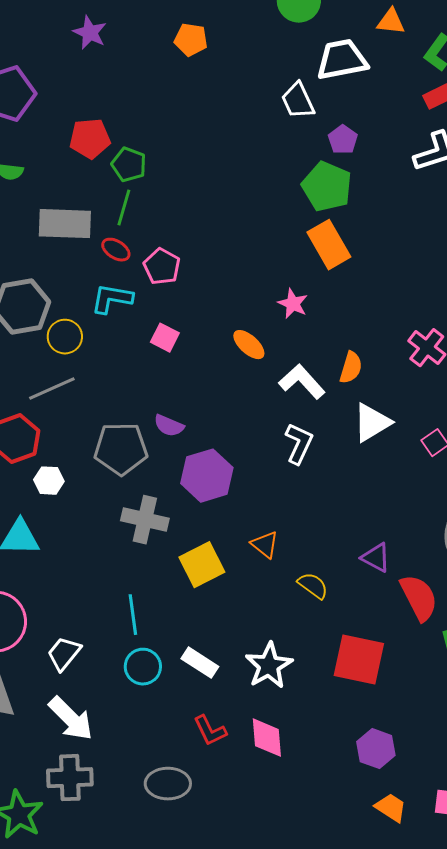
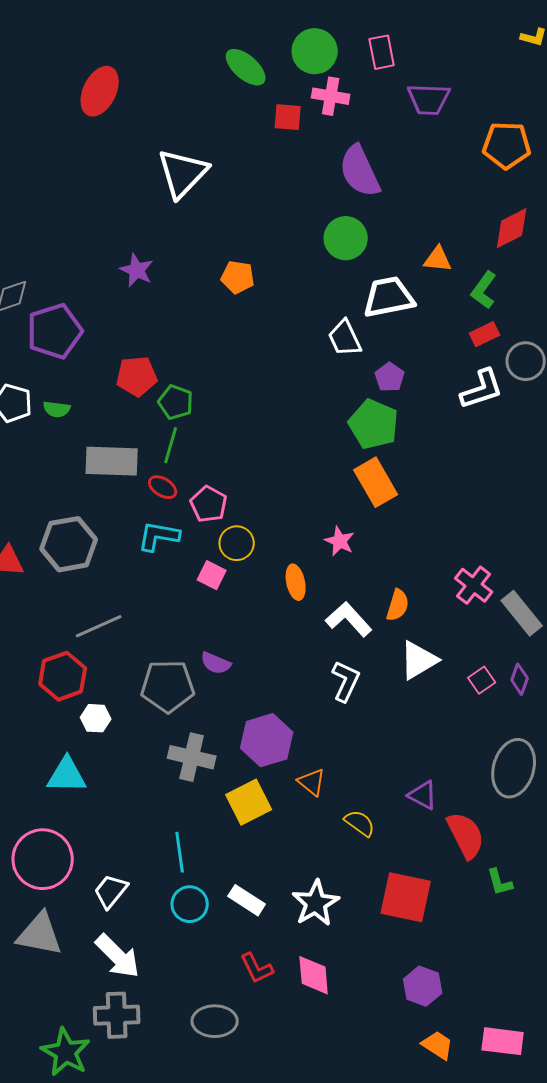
yellow circle: (65, 337) -> (237, 543), moved
orange ellipse: (249, 345) -> (296, 582), turned 36
purple hexagon: (207, 476) -> (267, 740), moved

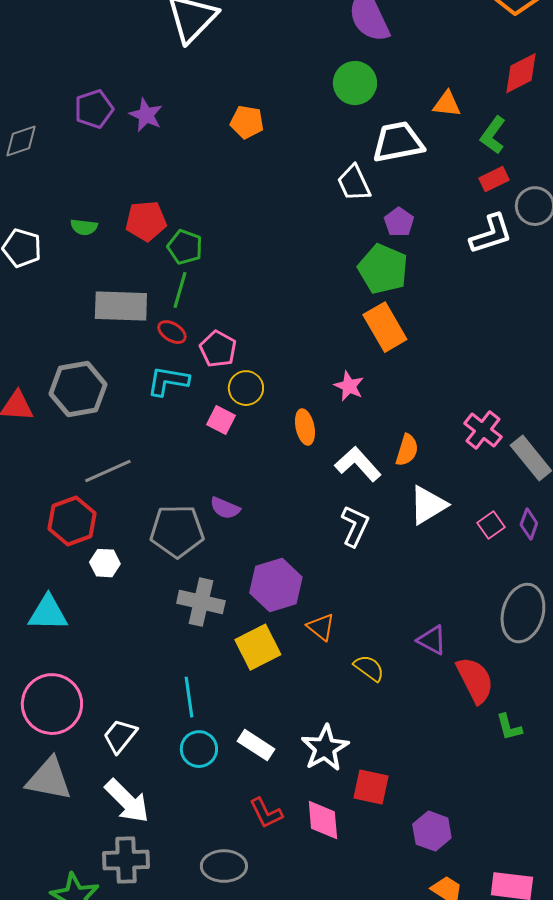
purple pentagon: (55, 331) -> (94, 109), moved, size x0.7
green semicircle: (57, 409) -> (84, 227), moved
cyan triangle: (67, 775) -> (48, 613), moved
red square: (406, 897) -> (371, 787), moved, size x0.7

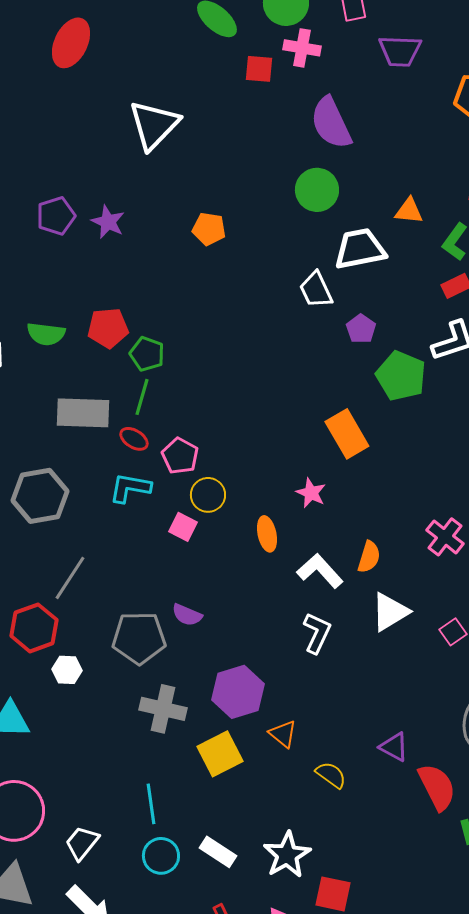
green semicircle: (84, 227) -> (46, 334), size x1.4
green pentagon: (383, 269) -> (401, 376), moved
gray line: (108, 471) -> (70, 578), turned -33

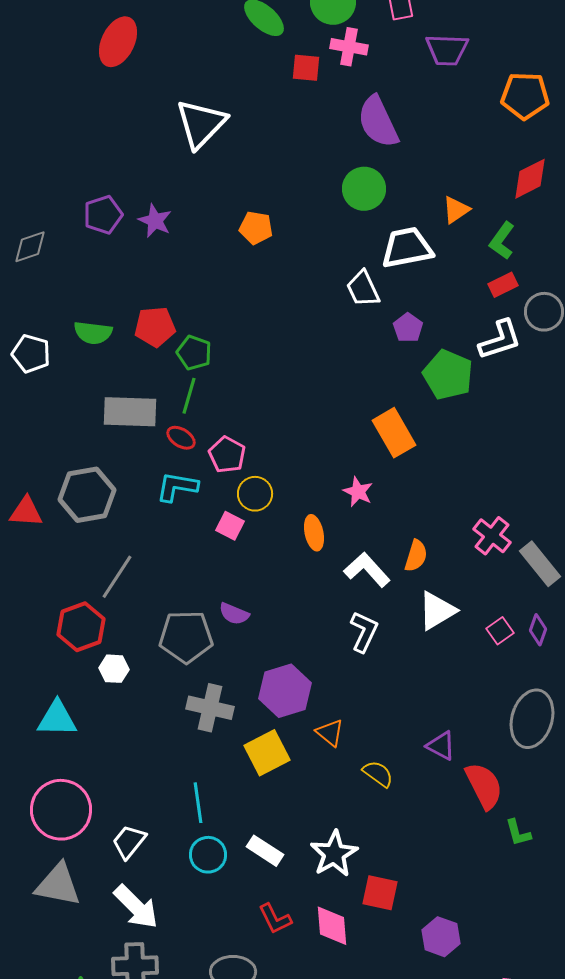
orange triangle: (409, 211) -> (456, 210), turned -40

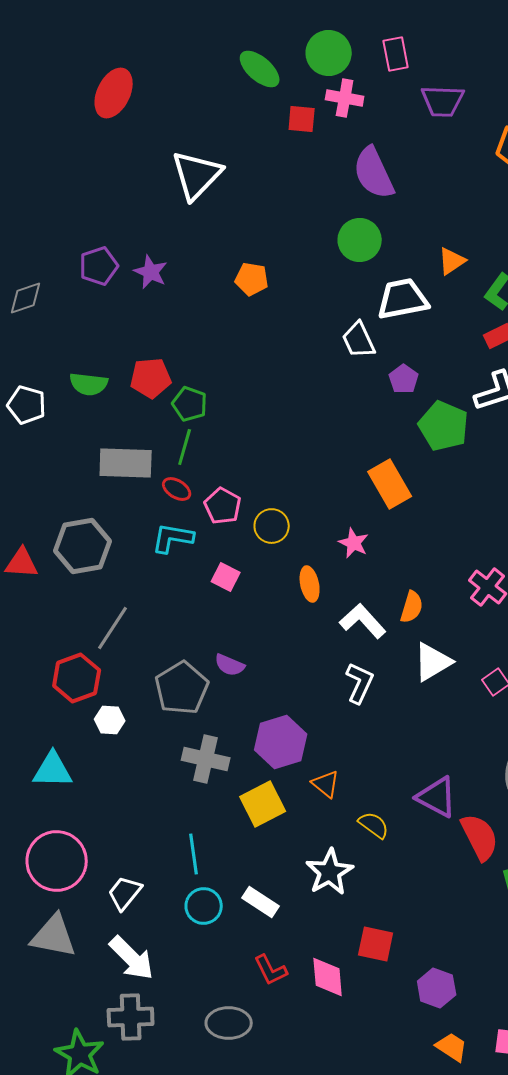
yellow circle: (255, 494) -> (272, 526), moved
gray pentagon: (186, 637) -> (182, 688), turned -30
purple triangle: (441, 746) -> (437, 797), size x1.4
white star: (334, 854) -> (330, 872), moved

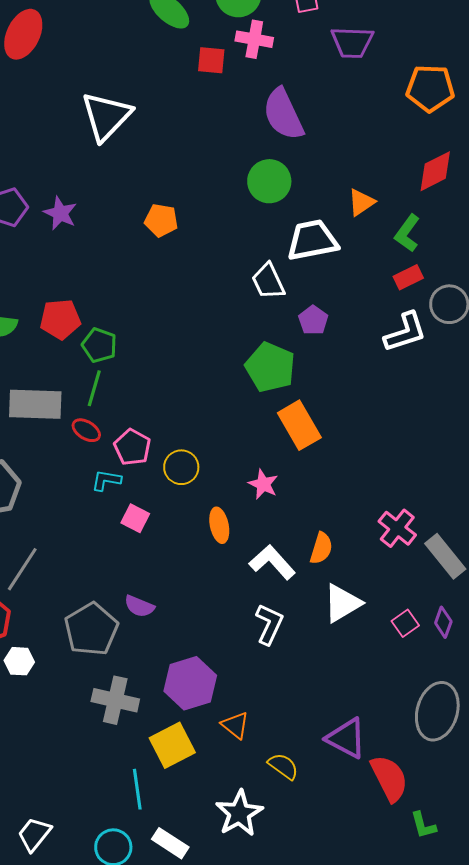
green pentagon: (444, 426) -> (270, 367), moved
cyan L-shape: (173, 538) -> (106, 480), moved, size x0.7
cyan line: (194, 854) -> (137, 789), moved

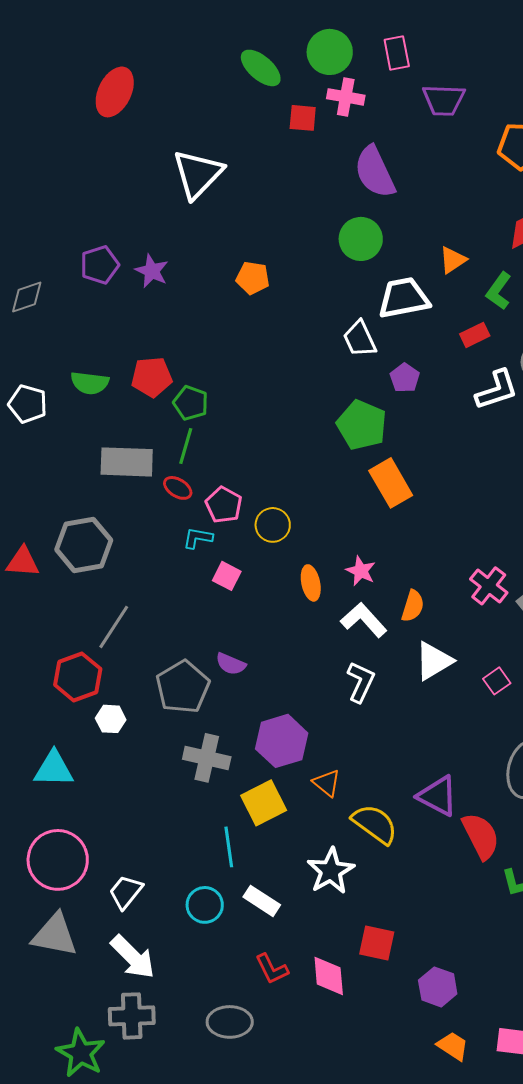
red rectangle: (408, 277) -> (475, 335), moved
pink star: (263, 484) -> (361, 571), moved
yellow semicircle: (283, 766) -> (375, 824), size x1.5

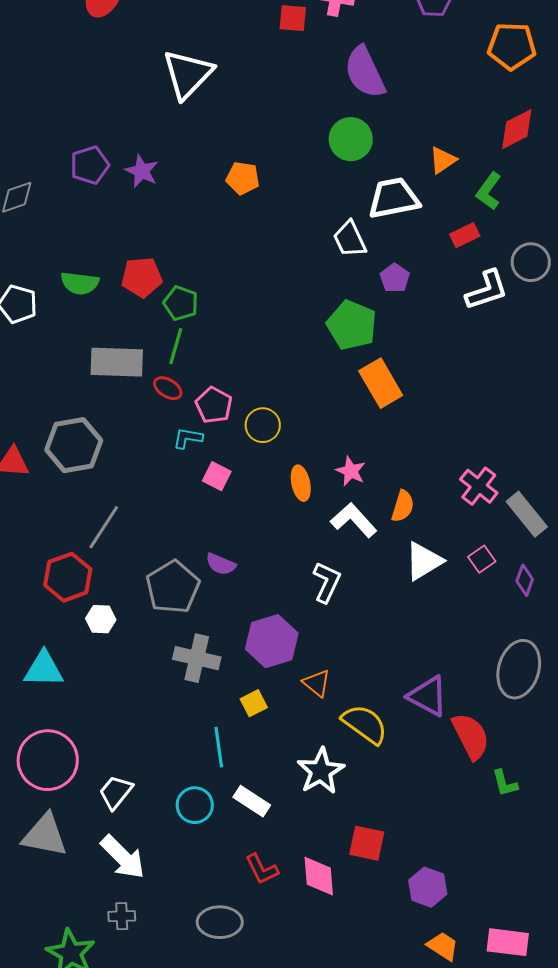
pink square: (497, 681) -> (482, 559), moved
white L-shape: (361, 682) -> (327, 582), moved
yellow square: (264, 803) -> (254, 703), size x0.6
gray cross: (132, 1016) -> (122, 916), size x0.6

